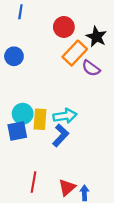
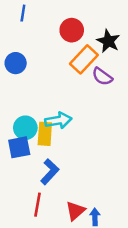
cyan arrow: (65, 116) -> (58, 120), moved
blue L-shape: (61, 135) -> (50, 172), moved

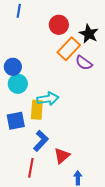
blue circle: (16, 63) -> (13, 67), moved
cyan circle: (25, 128) -> (18, 84), moved
red triangle: (75, 211) -> (62, 156), moved

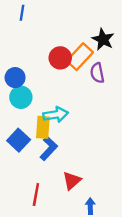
red circle: (59, 25) -> (60, 58), moved
purple semicircle: (84, 63) -> (97, 73), turned 42
blue square: (16, 121) -> (19, 140), turned -36
blue L-shape: (41, 141) -> (49, 148), moved

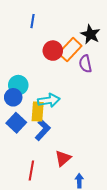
blue line: (22, 13) -> (32, 21), moved
blue circle: (15, 78) -> (13, 97), moved

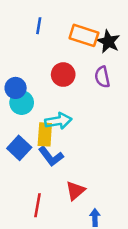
orange rectangle: (70, 50) -> (84, 35), moved, turned 65
red circle: (53, 51) -> (63, 75), moved
blue circle: (13, 97) -> (16, 88), moved
blue L-shape: (43, 130) -> (51, 156), turned 100

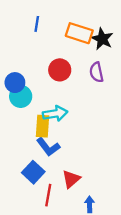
blue square: (19, 148) -> (33, 172), moved
red line: (38, 205) -> (48, 195), moved

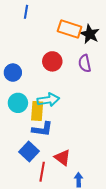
blue line: (37, 24) -> (26, 12), moved
cyan circle: (21, 96) -> (18, 103), moved
blue L-shape: (48, 147) -> (42, 129), turned -45
red triangle: (71, 179) -> (62, 157), turned -42

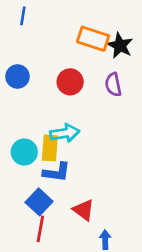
blue line: (26, 12) -> (23, 16), moved
blue circle: (13, 73) -> (17, 76), moved
cyan circle: (18, 103) -> (24, 152), moved
red line: (42, 172) -> (40, 229), moved

